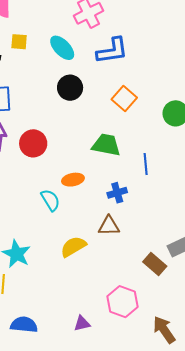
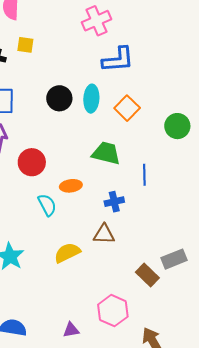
cyan ellipse: (62, 48) -> (91, 99), moved, turned 44
black circle: (70, 88) -> (59, 98), moved
red circle: (33, 143) -> (32, 162), moved

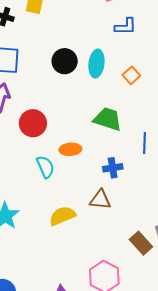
blue L-shape: (118, 60) -> (126, 26), size x0.7
orange square: (127, 108) -> (131, 75), size x0.7

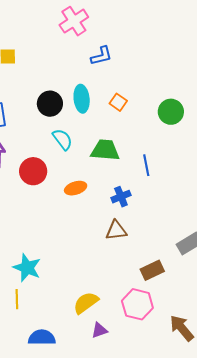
cyan semicircle: (45, 167) -> (62, 139), moved
yellow semicircle: (62, 216) -> (86, 303), moved
brown rectangle: (141, 243) -> (152, 270), moved, turned -60

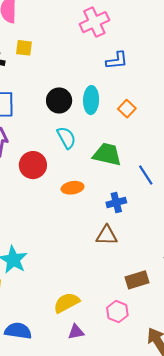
blue line: (146, 165) -> (146, 175), turned -30
pink hexagon: (137, 304) -> (117, 312), size x0.7

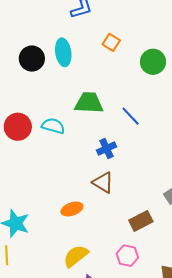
orange square: (127, 109) -> (111, 42), moved
cyan semicircle: (66, 138) -> (53, 126), moved, turned -35
orange ellipse: (73, 188) -> (72, 209), moved
brown triangle: (107, 235) -> (103, 183), turned 40

